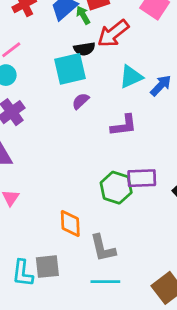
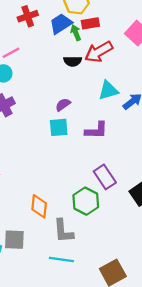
cyan square: (70, 69) -> (59, 127), moved, size x0.7
purple rectangle: (142, 178) -> (105, 177), turned 50
green hexagon: (116, 188) -> (86, 201), moved

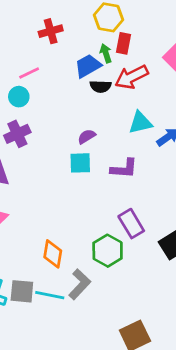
red rectangle: (90, 23) -> (123, 43), turned -72
blue trapezoid: (61, 24) -> (88, 66), moved
gray L-shape: (63, 231) -> (80, 284), turned -135
cyan line: (61, 260) -> (50, 295), moved

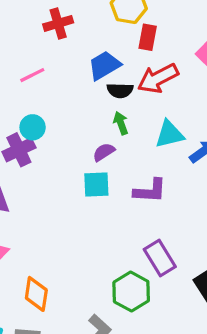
green arrow: (106, 53) -> (121, 123), moved
cyan circle: (19, 97) -> (33, 127), moved
orange diamond: (53, 254) -> (36, 294), moved

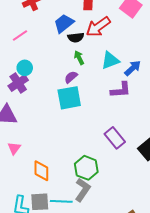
cyan square: (96, 184) -> (69, 98), size x1.4
purple L-shape: (150, 191) -> (121, 90), moved
green hexagon: (131, 292) -> (86, 168), moved

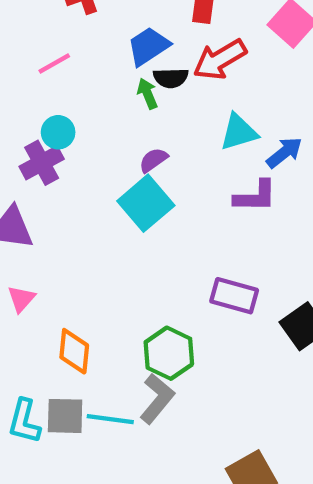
green arrow: (79, 58) -> (147, 94), moved
cyan square: (69, 98) -> (146, 203), turned -35
purple rectangle: (115, 138) -> (234, 296), turned -40

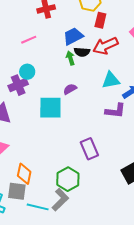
cyan square: (146, 203) -> (50, 108), moved, turned 35
purple rectangle: (234, 296) -> (89, 149), moved, turned 45
gray square: (65, 416) -> (17, 191), moved

